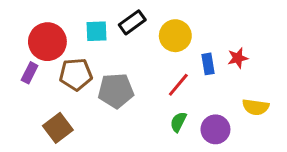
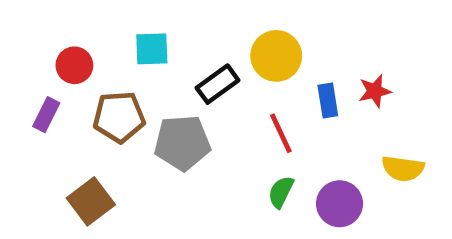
black rectangle: (132, 22) -> (218, 84), moved
red circle: (47, 42) -> (74, 65), size x0.6
red line: (178, 85) -> (281, 133), turned -65

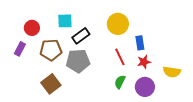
black rectangle: (218, 84) -> (81, 36), moved
red star: (375, 91) -> (144, 62), moved
brown square: (91, 201) -> (51, 84), moved

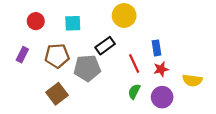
yellow circle: (118, 24) -> (124, 16), moved
red circle: (32, 28) -> (36, 21), moved
black rectangle: (81, 36) -> (105, 46), moved

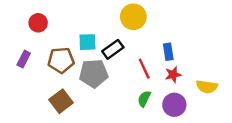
cyan square: (73, 23) -> (88, 42), moved

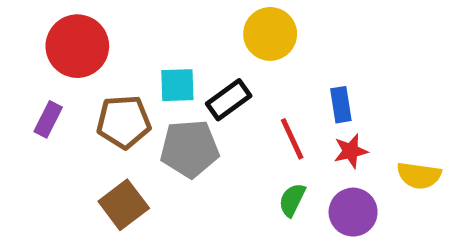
red circle: (38, 23) -> (77, 46), size x1.6

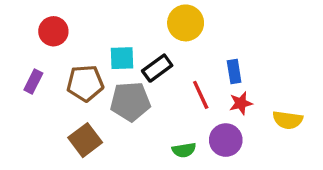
red circle: (77, 46) -> (53, 31), size x0.7
green semicircle: (292, 200) -> (184, 150), moved, turned -125
purple circle: (353, 212) -> (226, 140), moved

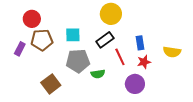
black rectangle: (157, 68) -> (105, 40), moved
brown pentagon: (85, 83) -> (42, 40), moved
yellow semicircle: (288, 120) -> (172, 52), moved
green semicircle: (184, 150) -> (98, 74), moved

